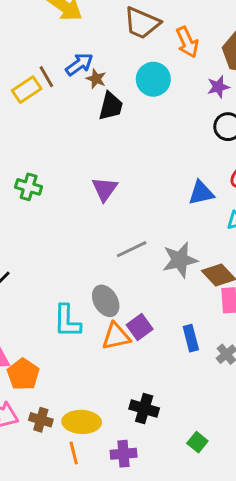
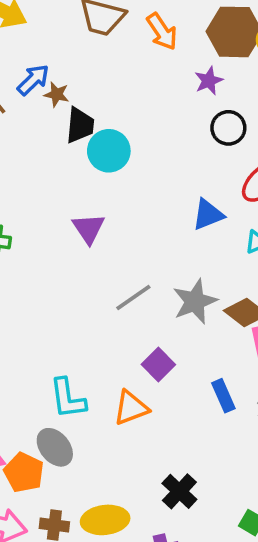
cyan circle: (153, 79) -> (109, 151), moved
gray ellipse: (106, 301) -> (55, 447), moved
purple square: (140, 327) -> (158, 365), moved
black cross: (144, 409) -> (179, 491), turned 36

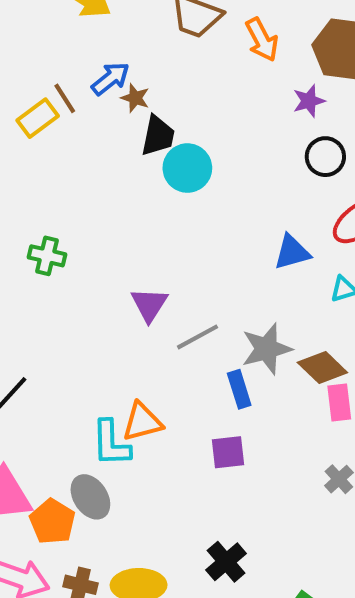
purple triangle: (89, 228) -> (149, 305), moved
purple square: (158, 365) -> (228, 452), moved, turned 32
blue rectangle: (223, 396) -> (239, 389), moved
orange triangle: (131, 408) -> (142, 422), moved

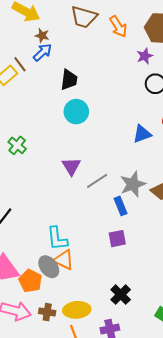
brown star: (135, 98) -> (42, 35), moved
cyan circle: (187, 168) -> (76, 112), moved
green cross: (47, 256) -> (17, 145), turned 30
orange triangle: (142, 422) -> (64, 260), moved, turned 45

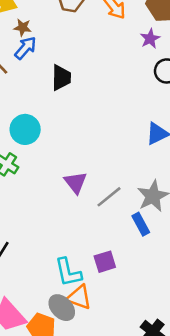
cyan circle: (76, 112) -> (25, 129), moved
purple square: (117, 239) -> (105, 262), moved

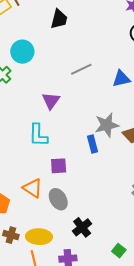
gray line: (109, 197) -> (81, 69), moved
cyan L-shape: (68, 272) -> (38, 135), moved
gray ellipse: (62, 308) -> (58, 199), moved

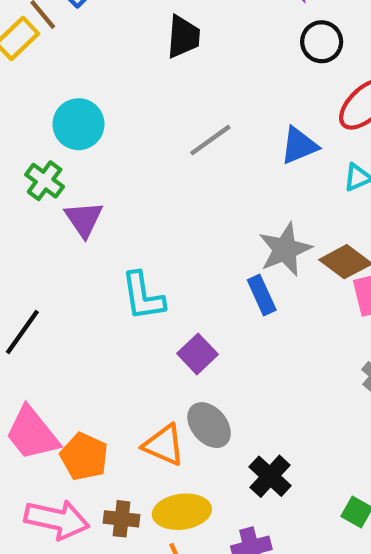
black trapezoid: (59, 19) -> (183, 37), moved
purple triangle: (51, 101) -> (84, 219), moved
purple square: (59, 166) -> (198, 354), turned -30
orange triangle: (33, 188) -> (164, 445), moved

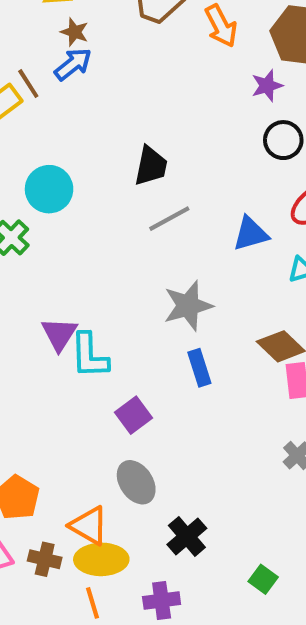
black trapezoid: (183, 37) -> (151, 166), moved
purple triangle: (84, 219) -> (59, 334), moved
gray star: (285, 249) -> (188, 306), moved
orange triangle: (164, 445) -> (89, 526), moved

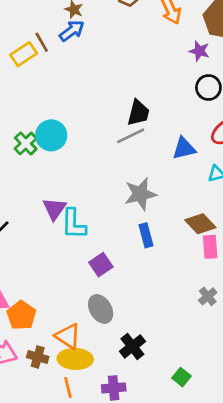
purple star: (267, 86) -> (199, 51), turned 30
black trapezoid: (151, 166) -> (138, 113), moved
cyan circle: (49, 189) -> (51, 135), moved

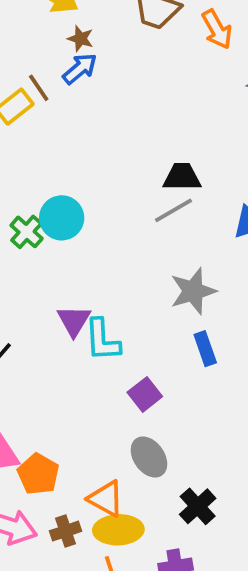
black trapezoid: (138, 113) -> (182, 177), turned -100
brown cross: (38, 357) -> (66, 531), turned -30

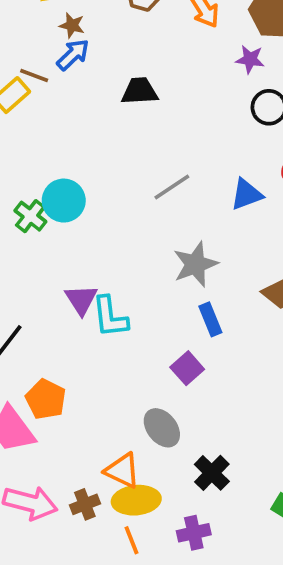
brown line: (39, 88) -> (34, 76), turned -32
black trapezoid: (182, 177) -> (140, 91), moved
purple square: (145, 394) -> (187, 368), moved
orange pentagon: (38, 474) -> (46, 399), moved

